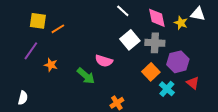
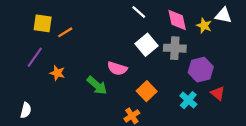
orange square: (151, 72) -> (147, 91), moved

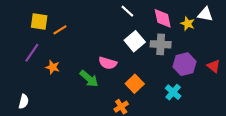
red triangle: (218, 93) -> (214, 66), moved

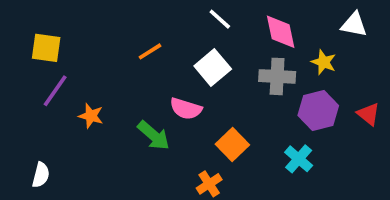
yellow square: (39, 22) -> (46, 48), moved
yellow star: (188, 24) -> (324, 62), moved
orange line: (60, 30) -> (150, 51), moved
white square: (135, 41) -> (213, 68), moved

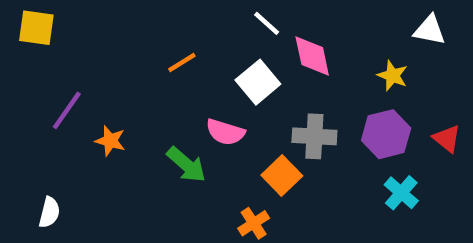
pink diamond: (281, 32) -> (312, 56), moved
yellow square: (46, 48) -> (36, 28), moved
gray cross: (277, 76) -> (314, 136), moved
cyan cross: (299, 159) -> (401, 193), moved

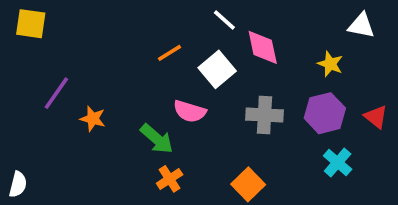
orange line: (182, 63) -> (170, 53), moved
orange square: (282, 175) -> (248, 184), moved
white semicircle: (49, 212) -> (18, 184), moved
orange cross: (254, 223) -> (170, 179), moved

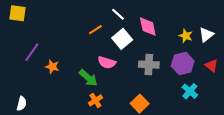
white line: (224, 20) -> (118, 14), moved
white triangle: (361, 26) -> (206, 35), moved, turned -49
white semicircle: (18, 184) -> (22, 104), moved

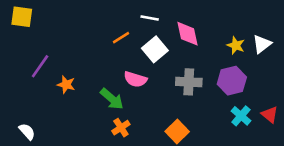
white line: (118, 14) -> (150, 18), turned -32
red triangle: (211, 66) -> (270, 115), moved
white semicircle: (22, 104) -> (27, 132), turned -56

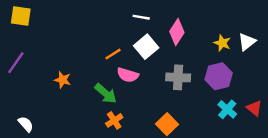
pink diamond: (187, 34) -> (177, 32), turned 45
orange line: (121, 38) -> (113, 54), moved
purple line: (40, 66) -> (16, 63), moved

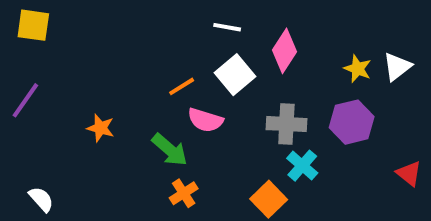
cyan cross: (227, 109) -> (302, 166), moved

